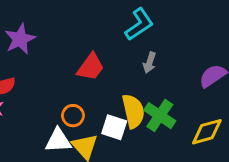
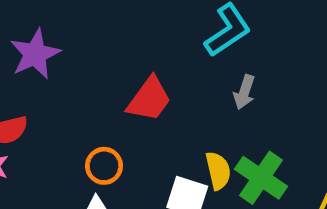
yellow semicircle: (133, 111) -> (218, 171), size x0.7
orange circle: (73, 116) -> (104, 166), moved

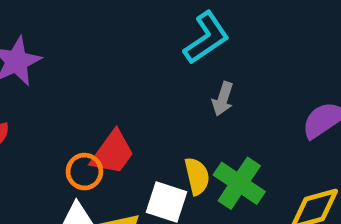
red trapezoid: (149, 99) -> (113, 153), moved

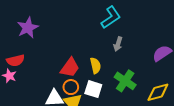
orange circle: (84, 172) -> (71, 87), moved
yellow semicircle: (197, 176) -> (95, 66), moved

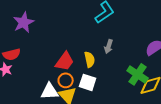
gray arrow: (118, 44) -> (109, 46), moved
green cross: (125, 81) -> (138, 74), moved

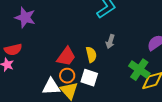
purple star: (24, 22) -> (25, 18), turned -30

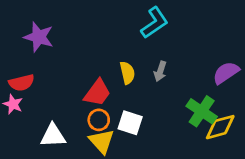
yellow semicircle: (91, 55) -> (127, 73), moved
white triangle: (51, 87) -> (53, 136), moved

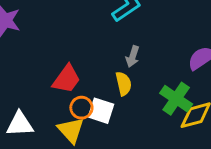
yellow semicircle: (127, 73) -> (124, 84), moved
orange circle: (99, 120) -> (81, 108), moved

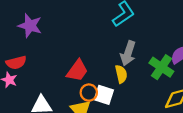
gray arrow: (133, 57) -> (128, 53), size x1.5
green cross: (176, 99) -> (161, 67), moved

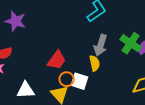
green cross: (161, 67) -> (131, 43), moved

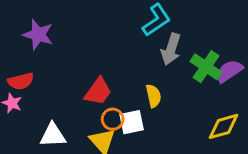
gray arrow: (101, 45) -> (171, 49), moved
white square: (80, 81) -> (132, 122), turned -30

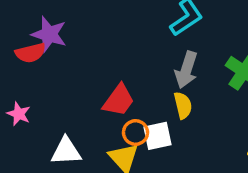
gray arrow: (171, 49) -> (186, 70), moved
red semicircle: (21, 81) -> (30, 53), moved

